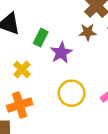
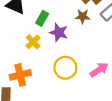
purple star: (61, 53) -> (59, 32), turned -30
yellow cross: (22, 69) -> (33, 42), moved

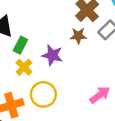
green rectangle: (42, 18) -> (20, 45), moved
yellow circle: (65, 68) -> (43, 94), moved

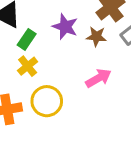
purple star: (52, 55) -> (65, 27), moved
pink arrow: (100, 95) -> (98, 78), moved

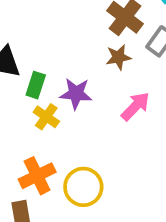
purple star: (65, 27) -> (76, 94), moved
yellow circle: (47, 101) -> (83, 187), moved

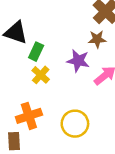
purple star: (76, 94) -> (78, 61), moved
yellow circle: (83, 187) -> (75, 124), moved

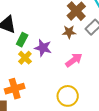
purple star: (78, 61) -> (43, 48), moved
yellow circle: (75, 124) -> (68, 96), moved

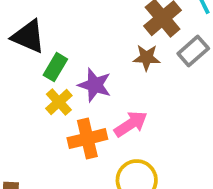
pink arrow: (74, 60) -> (131, 124), moved
orange cross: (15, 89) -> (87, 139), moved

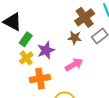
purple star: (95, 85) -> (46, 50), turned 30
pink arrow: (131, 124) -> (74, 65), moved

